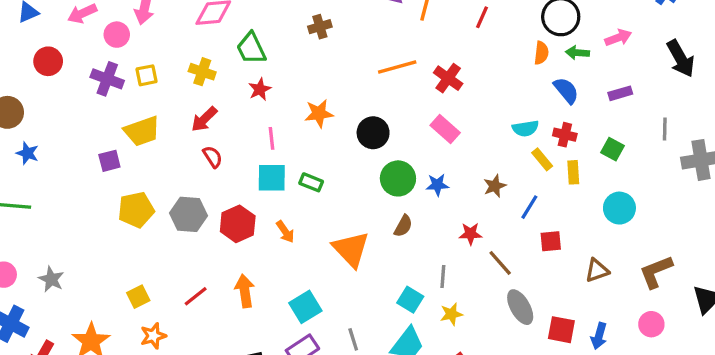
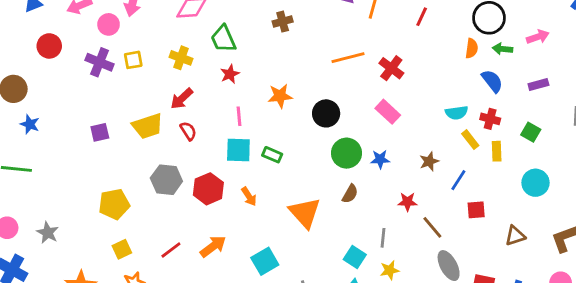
yellow trapezoid: (142, 131) -> (148, 126), moved
yellow pentagon: (136, 210) -> (114, 204), moved
orange arrow: (245, 291) -> (213, 246), turned 60

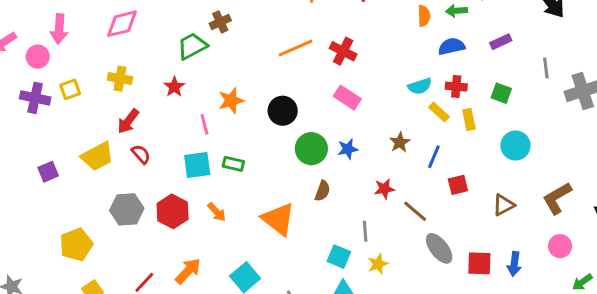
green trapezoid: (223, 39) -> (192, 46), moved, turned 96
blue semicircle: (492, 81) -> (451, 46), turned -55
pink line: (239, 116) -> (204, 124), moved

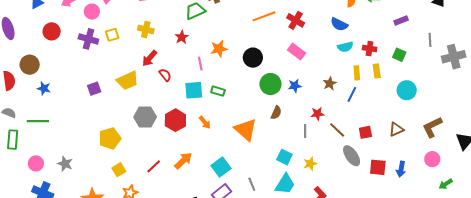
blue semicircle: (451, 46) -> (339, 24), moved, turned -144
yellow rectangle: (439, 112) -> (357, 73), moved, turned 40
red semicircle: (141, 154) -> (165, 75), moved
red square: (458, 185) -> (365, 132), moved
gray line: (365, 231) -> (305, 131), moved

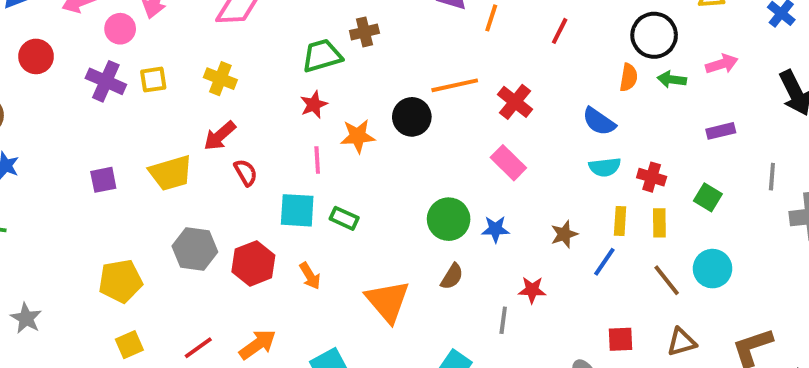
red star: (182, 37) -> (314, 105), moved
black circle: (253, 58) -> (412, 117), moved
brown line: (337, 130) -> (667, 280), moved

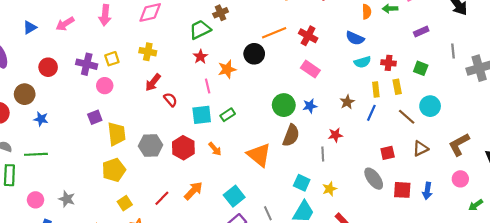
pink circle: (120, 29) -> (105, 86), moved
red circle: (36, 56) -> (48, 67), moved
yellow trapezoid: (171, 173) -> (117, 134), moved, turned -70
green rectangle: (344, 218) -> (228, 115), turned -48
brown semicircle: (452, 276) -> (291, 135), size x1.5

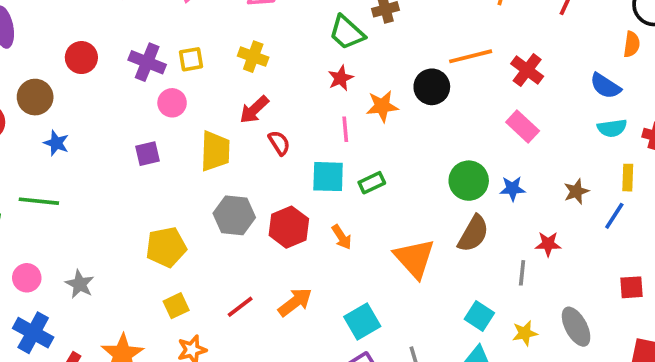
green trapezoid: (200, 30) -> (347, 32), turned -120
yellow trapezoid: (117, 134) -> (215, 151), moved
gray ellipse: (374, 179) -> (576, 327), moved

